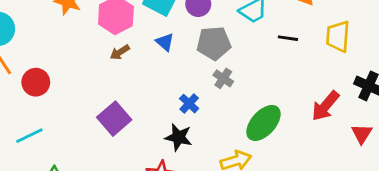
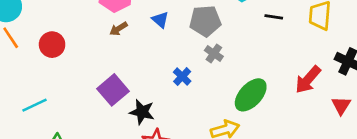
red circle: (36, 82) -> (52, 45), moved
black star: (178, 137) -> (142, 112), moved

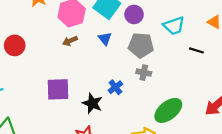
gray cross: (214, 53) -> (144, 73), turned -32
purple square: (113, 90) -> (58, 89), turned 30
black star: (142, 112) -> (92, 103), moved

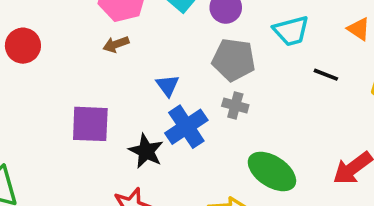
blue triangle: (105, 39) -> (168, 85), moved
blue cross: (115, 87) -> (186, 127), size x1.6
green ellipse: (168, 110) -> (272, 171), turned 68

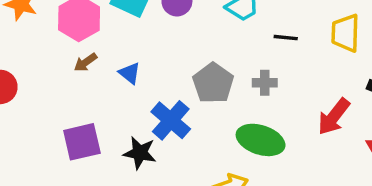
gray pentagon: (234, 60) -> (213, 83), moved, turned -30
blue triangle: (168, 85) -> (130, 73), moved
gray cross: (235, 105) -> (265, 83), moved

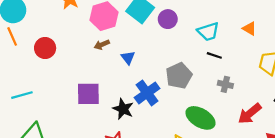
black line: (286, 38) -> (214, 55), moved
gray cross: (265, 83) -> (225, 84), moved

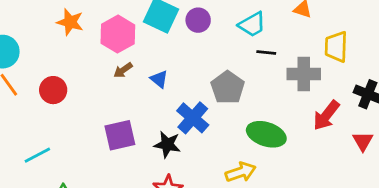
gray cross: (225, 84) -> (304, 74), moved, size x1.6

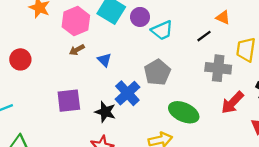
cyan trapezoid: (252, 24) -> (162, 30), moved
black line: (266, 53) -> (204, 36), moved, turned -48

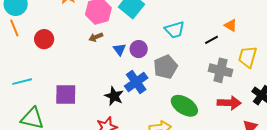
purple circle: (140, 17) -> (139, 49), moved
purple square: (69, 101) -> (66, 95), moved
red arrow: (232, 103) -> (229, 103), turned -140

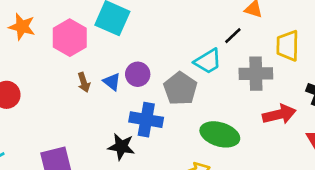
cyan trapezoid: (175, 30) -> (208, 61), moved
brown arrow: (96, 37) -> (84, 82), moved, turned -72
blue cross: (136, 82) -> (146, 120), turned -30

